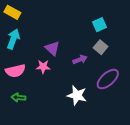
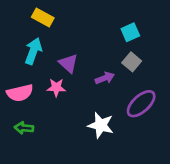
yellow rectangle: (12, 12) -> (43, 17), moved
cyan arrow: (13, 39) -> (33, 51), moved

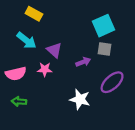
cyan square: (130, 32) -> (104, 26), size x1.5
cyan arrow: (33, 51) -> (26, 41), turned 108
gray square: (132, 62) -> (105, 49), turned -32

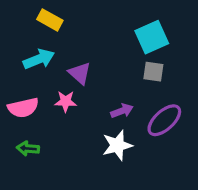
cyan arrow: (26, 41) -> (39, 59), turned -60
purple arrow: (83, 62) -> (122, 111), moved
white star: (80, 99) -> (117, 145), turned -30

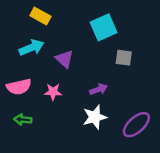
cyan square: (152, 37) -> (104, 27), moved
pink star: (66, 101) -> (53, 92), moved
purple ellipse: (164, 120) -> (136, 125), moved

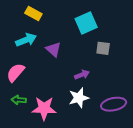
pink semicircle: (19, 87) -> (16, 73), turned 144
pink star: (53, 92) -> (44, 108), moved, size x1.6
purple ellipse: (136, 125) -> (114, 104), turned 30

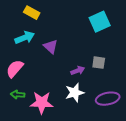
cyan square: (86, 23) -> (100, 22), moved
gray square: (103, 48) -> (99, 63), moved

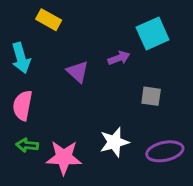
cyan arrow: (25, 38) -> (21, 58), moved, turned 96
pink semicircle: (15, 69) -> (23, 105), turned -30
purple arrow: (78, 71) -> (119, 58), moved

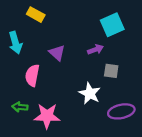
purple arrow: (119, 58) -> (95, 49), moved
pink semicircle: (23, 105) -> (32, 75), moved
white star: (114, 142) -> (90, 93), moved, turned -30

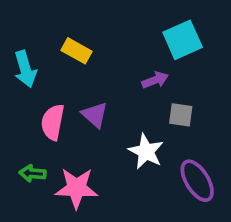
yellow rectangle: (36, 15) -> (76, 51), moved
purple triangle: (57, 53) -> (95, 115), moved
purple ellipse: (121, 111) -> (197, 181), turned 70

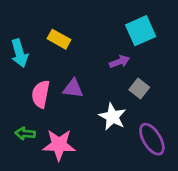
purple triangle: (95, 115) -> (73, 88), turned -35
gray square: (181, 115) -> (139, 88), turned 30

